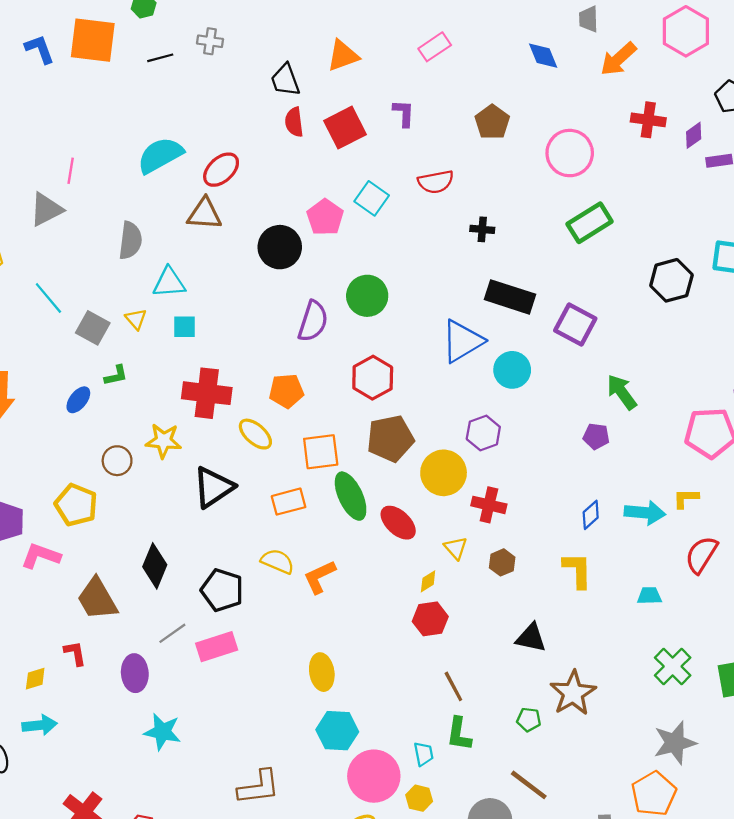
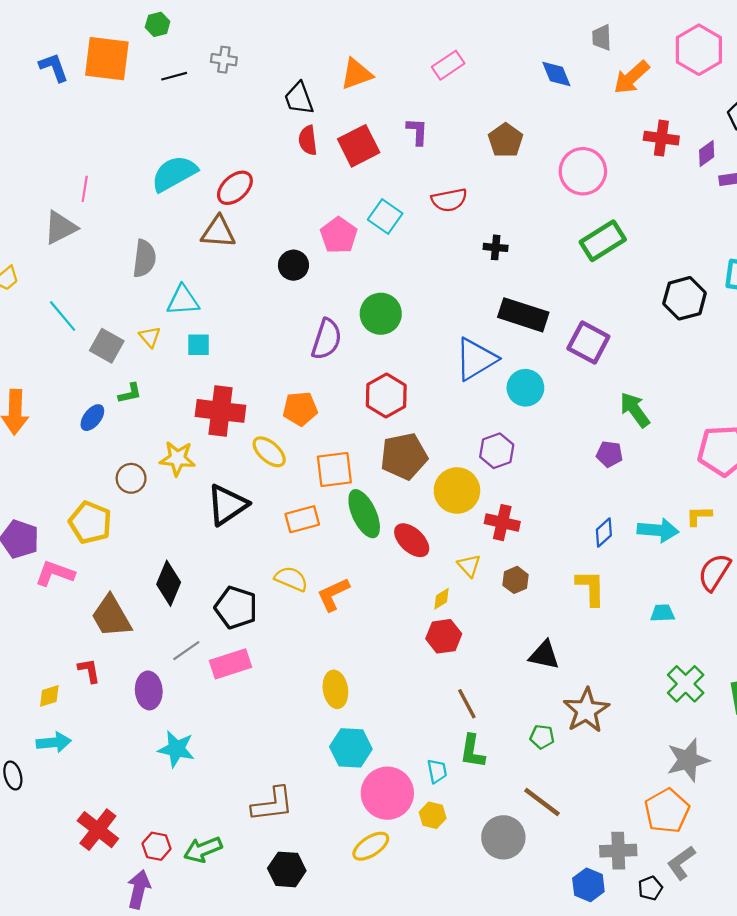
black circle: (280, 247) -> (293, 265), size x0.7

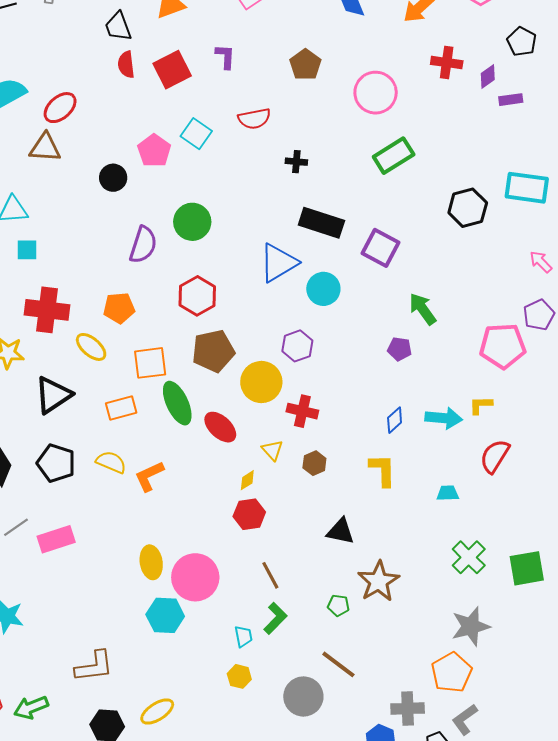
black pentagon: (236, 608) -> (56, 463), moved
green L-shape: (472, 751) -> (275, 618), turned -144
pink circle: (387, 793) -> (195, 577), moved
yellow ellipse: (371, 846) -> (157, 712), moved

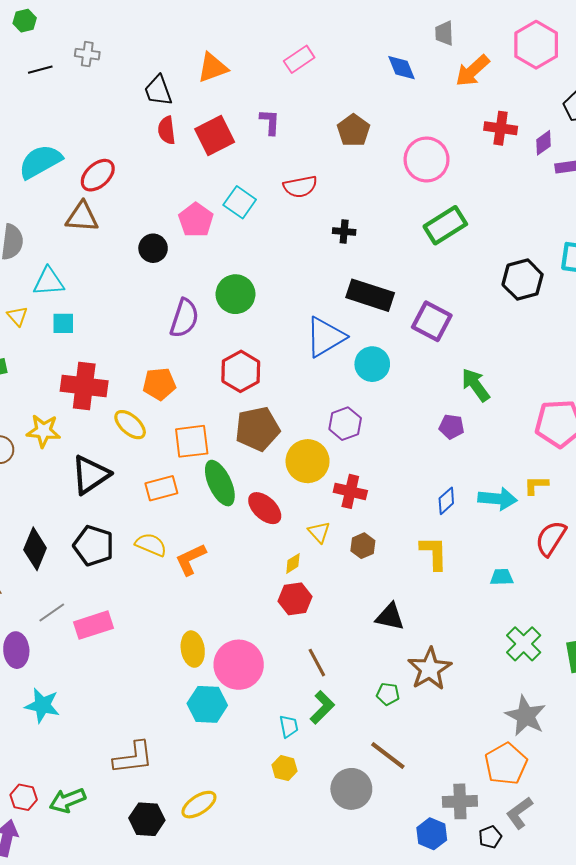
gray star: (471, 626) -> (526, 716), turned -30

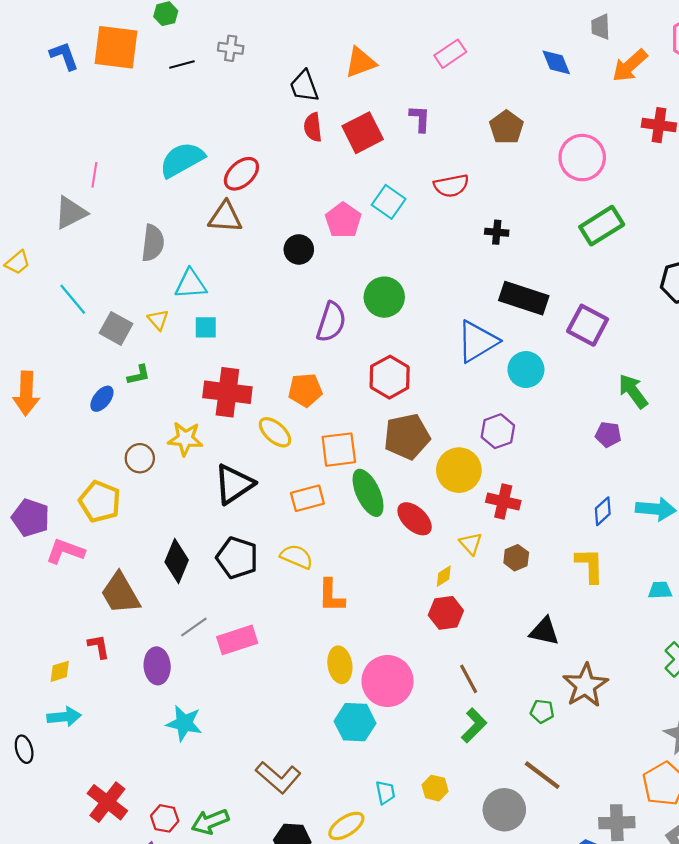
orange L-shape: (191, 559) -> (331, 596), moved, turned -64
cyan trapezoid: (289, 726) -> (385, 792), moved
brown L-shape: (133, 758) -> (278, 777), turned 48

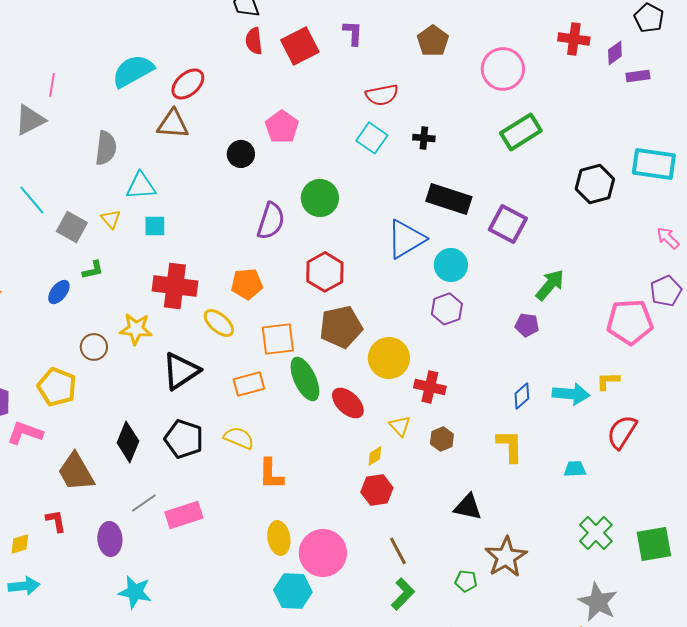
cyan square: (389, 202) -> (372, 138), moved
green arrow: (633, 391) -> (550, 285), turned 76
purple hexagon: (498, 431) -> (447, 309), moved

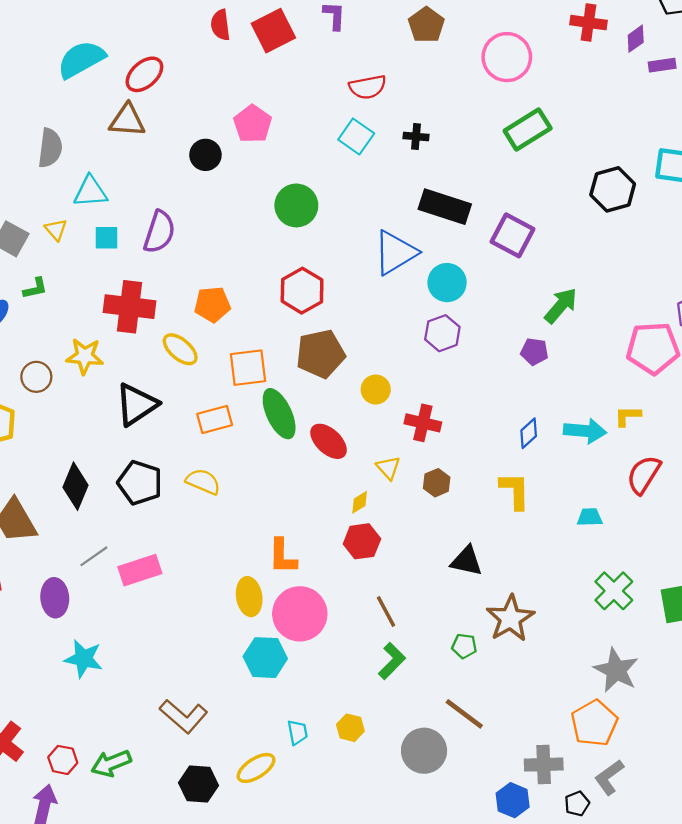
purple semicircle: (271, 221) -> (159, 232), moved
yellow circle: (389, 358) -> (376, 390), size x0.6
orange L-shape: (271, 474) -> (283, 556), moved

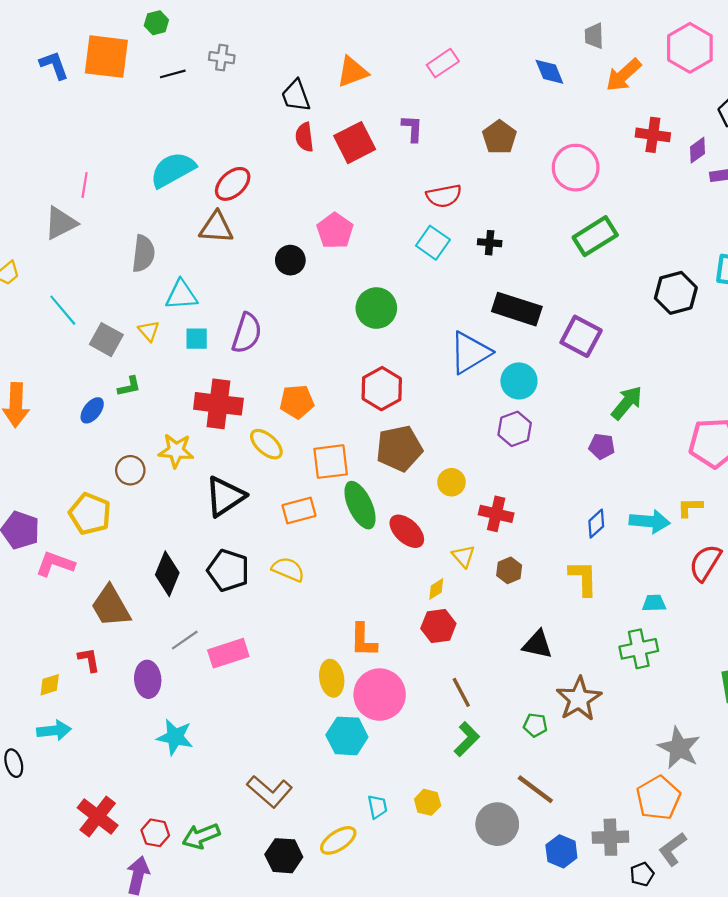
green cross: (614, 591) -> (639, 649), moved, turned 33
blue hexagon: (513, 800) -> (561, 851), moved

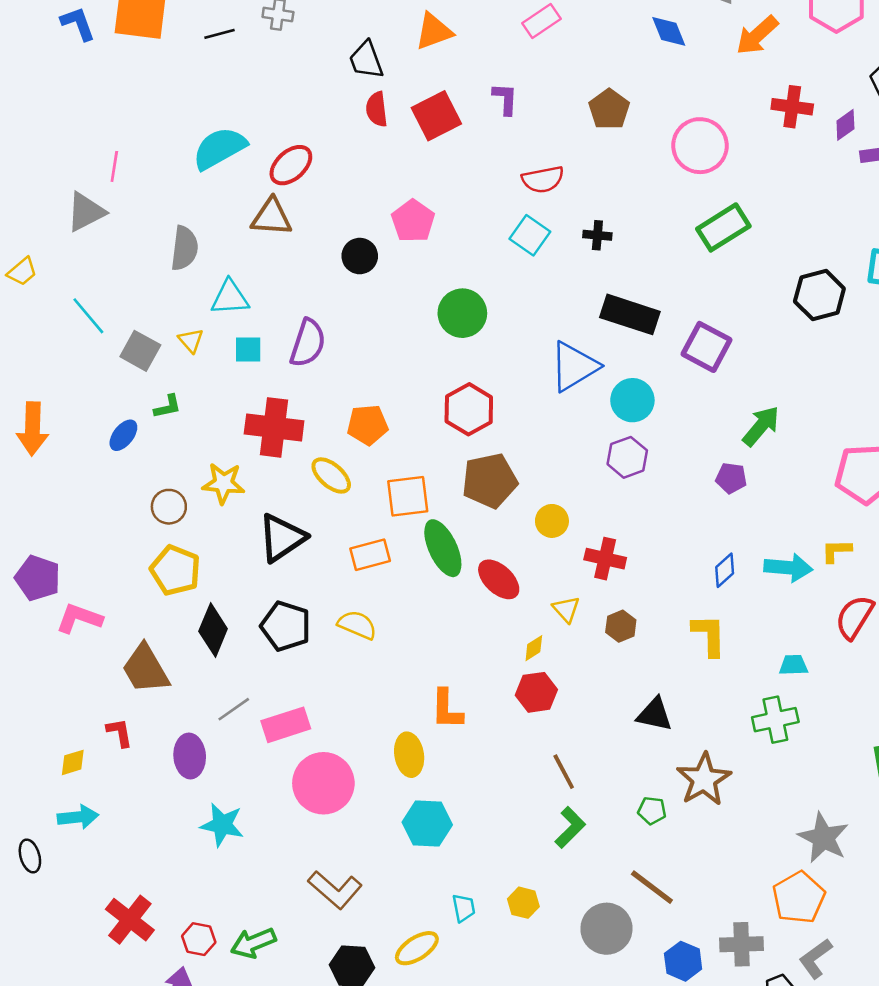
yellow pentagon: (90, 514) -> (175, 570), moved
pink circle: (380, 695) -> (323, 783), moved

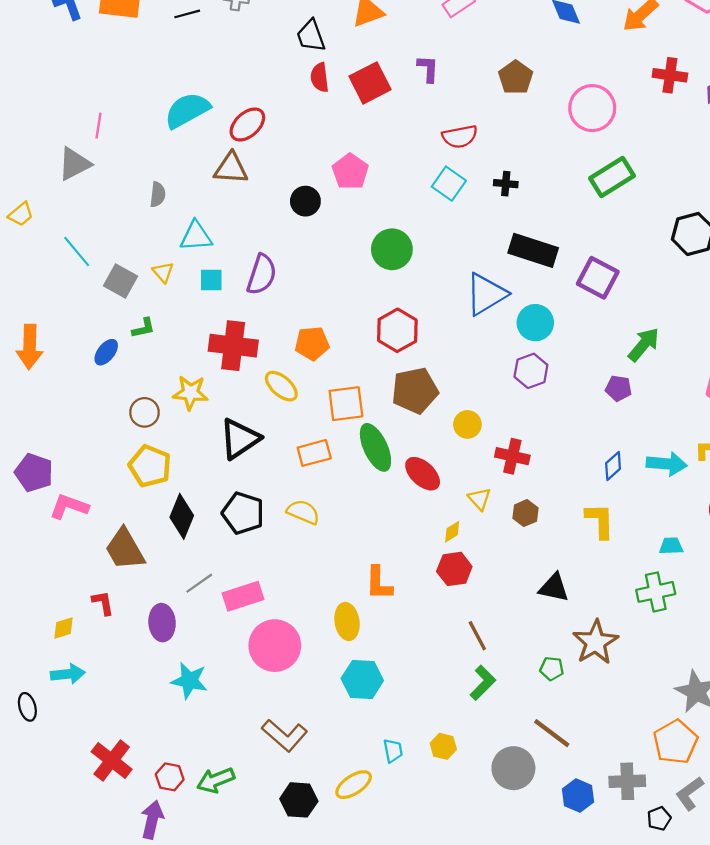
gray semicircle: (184, 248) -> (158, 195), size x0.7

